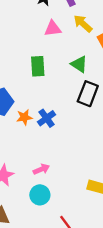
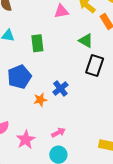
green rectangle: (38, 66) -> (37, 43), moved
orange star: (24, 117) -> (40, 100), moved

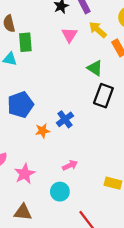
pink triangle: (61, 11) -> (69, 35), turned -49
green rectangle: (37, 43) -> (25, 42), moved
pink arrow: (58, 133) -> (70, 165), moved

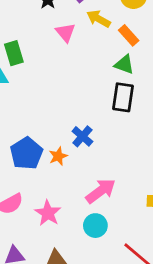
green triangle: (95, 68) -> (124, 64), moved
blue pentagon: (20, 105) -> (26, 153), moved
pink arrow: (70, 165) -> (101, 191), size x1.6

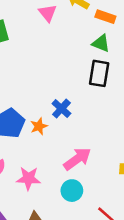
orange rectangle: (129, 35) -> (105, 17), turned -30
pink star: (48, 213) -> (28, 178), turned -30

